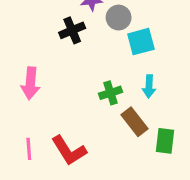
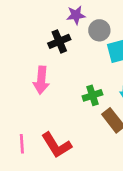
pink arrow: (30, 83) -> (41, 80), moved

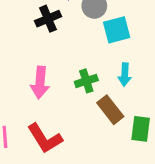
pink arrow: (41, 80) -> (40, 83), moved

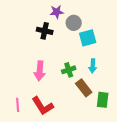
black cross: (48, 19) -> (45, 31), turned 35

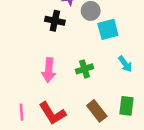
cyan arrow: (93, 66) -> (125, 64), moved, turned -40
brown rectangle: (84, 88) -> (97, 111), moved

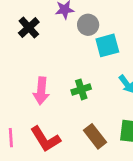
black cross: (55, 21) -> (29, 28), moved, turned 36

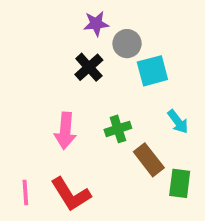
black cross: (29, 28) -> (89, 67), moved
brown rectangle: (95, 136) -> (149, 160), moved

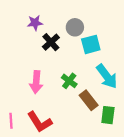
purple star: (96, 24) -> (35, 23), moved
cyan arrow: (178, 122) -> (107, 76), size x1.6
green cross: (118, 129) -> (69, 81), turned -35

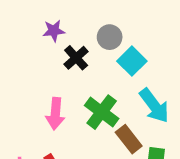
cyan square: (91, 44) -> (132, 61), turned -30
green cross: (69, 81) -> (102, 112), size x1.5

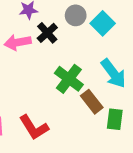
cyan square: (132, 61) -> (103, 23), moved
pink arrow: (55, 114) -> (18, 42), moved, turned 75

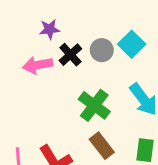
gray circle: (76, 15) -> (102, 50), moved
brown rectangle: (92, 102) -> (102, 146), moved

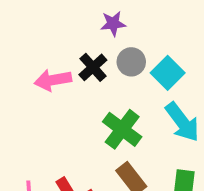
purple star: (50, 29) -> (113, 24), moved
cyan square: (132, 44) -> (168, 73), moved

